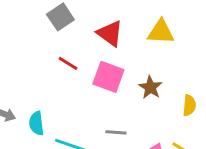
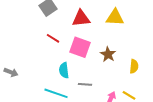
red triangle: (110, 33) -> (81, 18), turned -42
cyan semicircle: (36, 123) -> (64, 70), moved

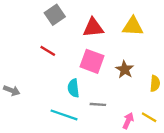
red line: (53, 38) -> (48, 51), moved

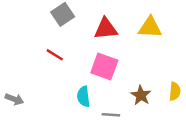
brown star: (125, 69) -> (141, 95), moved

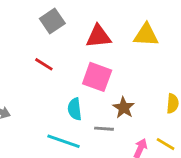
brown star: (141, 95) -> (124, 108), moved

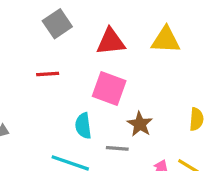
red line: (44, 64) -> (48, 74), turned -36

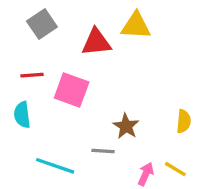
yellow triangle: (166, 40) -> (136, 26), moved
pink square: (109, 89) -> (72, 90), moved
cyan semicircle: (83, 126) -> (22, 115), moved

